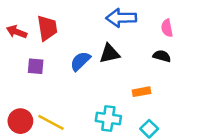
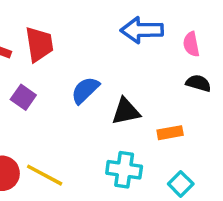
pink semicircle: (167, 28) -> (191, 44), moved
black triangle: (110, 54) -> (126, 111), moved
purple square: (36, 66) -> (23, 97), turned 30

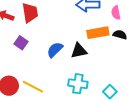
blue semicircle: (85, 90) -> (55, 50), moved
orange rectangle: (170, 133) -> (98, 33), moved, size x1.5

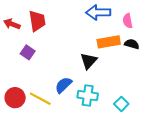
blue semicircle: (55, 50) -> (63, 85), moved
black triangle: (79, 51) -> (89, 61), turned -36

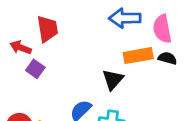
pink semicircle: (128, 21) -> (162, 29), size x1.5
red arrow: (12, 24) -> (21, 48), moved

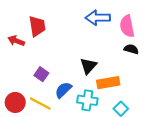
orange rectangle: (138, 56) -> (108, 83), moved
purple square: (35, 69) -> (41, 74), moved

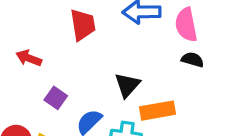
red trapezoid: (37, 26) -> (83, 25), moved
red arrow: (16, 41) -> (29, 58), moved

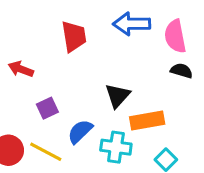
purple square: (56, 98) -> (47, 108), turned 30

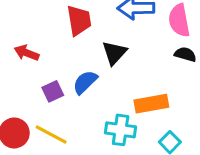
black triangle: (118, 96) -> (114, 53), moved
blue semicircle: (80, 131) -> (85, 82), moved

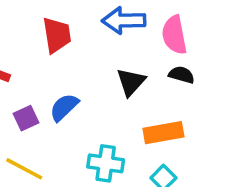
black triangle: (114, 53) -> (131, 82), moved
orange rectangle: (151, 104) -> (163, 133), moved

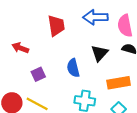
blue semicircle: (64, 107) -> (73, 68), moved, turned -60

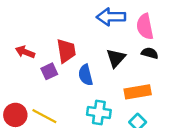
red trapezoid: (56, 26) -> (66, 51), moved
purple square: (38, 74) -> (49, 71), moved

